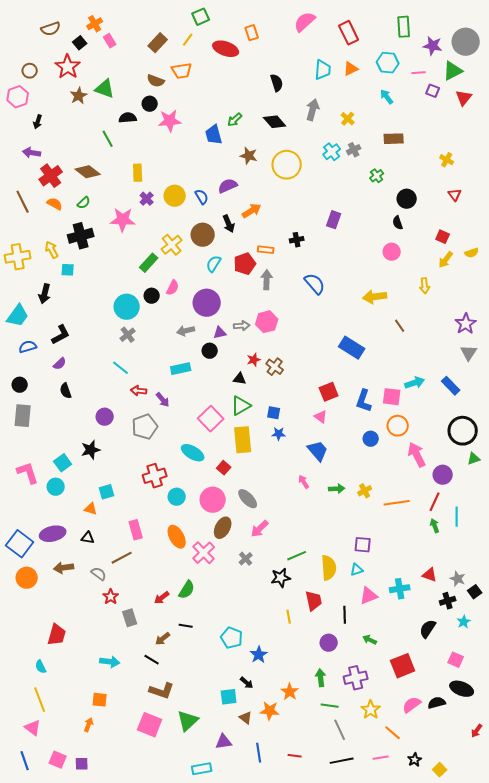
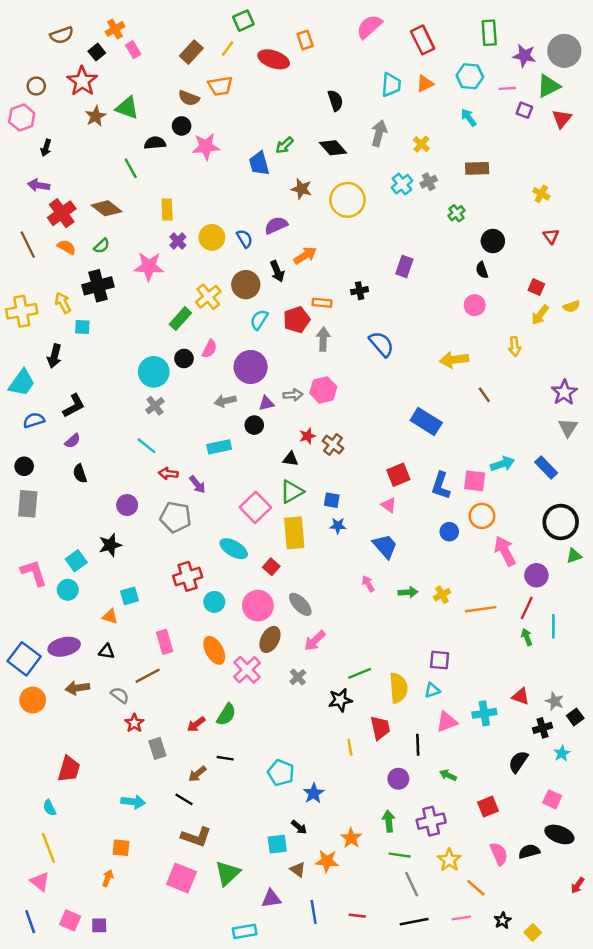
gray pentagon: (145, 427) -> (176, 517), turned 30
red square: (403, 666) -> (488, 807), size x0.7
pink semicircle: (412, 705) -> (499, 854), turned 102

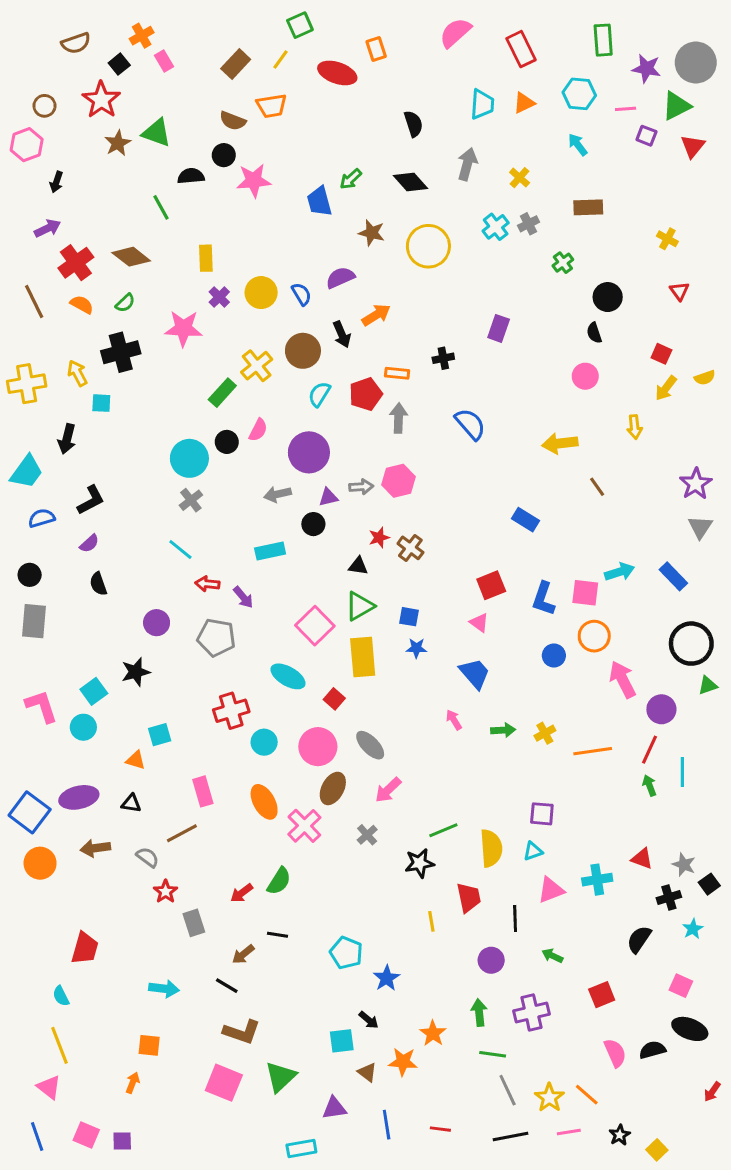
purple arrow: (39, 185) -> (48, 228), turned 145
blue rectangle: (426, 421) -> (525, 520), size x0.7
yellow star: (449, 860) -> (549, 1098), moved

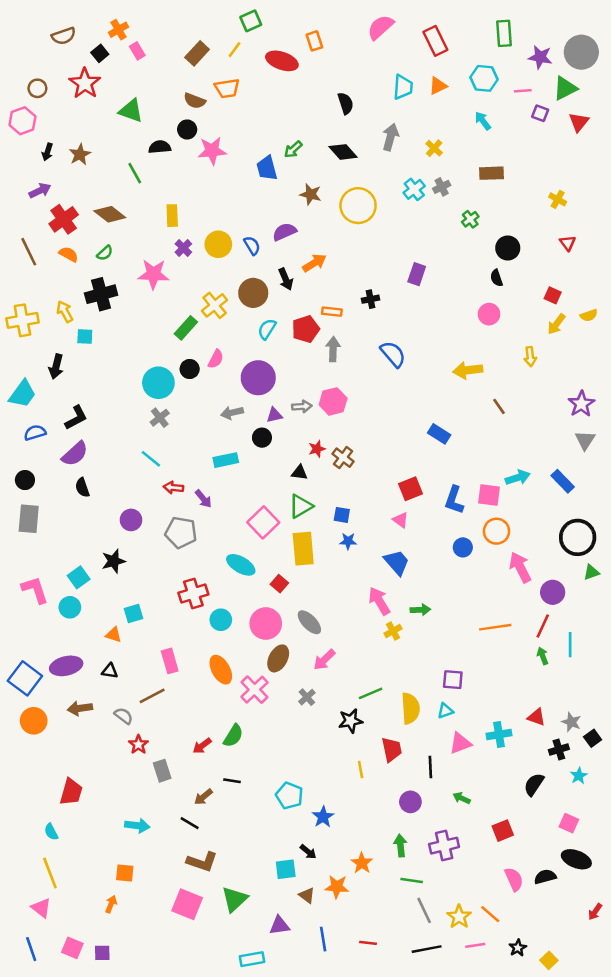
brown star: (118, 143) -> (80, 154), moved
purple semicircle: (89, 543) -> (75, 454), size x1.6
pink arrow: (454, 720) -> (379, 601), size x1.6
yellow cross: (545, 733) -> (393, 631), moved

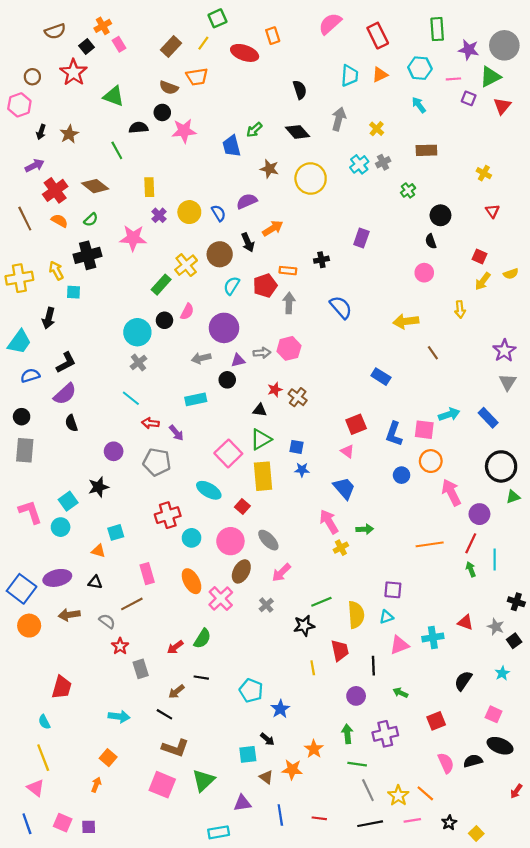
black cross: (559, 749) -> (516, 602), moved, turned 35
orange square: (125, 873) -> (108, 758), turned 35

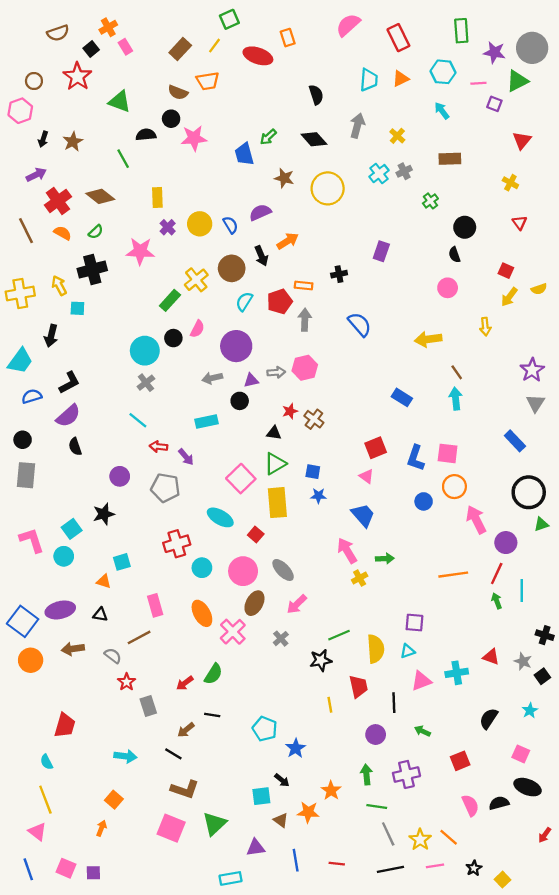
red triangle: (502, 106) -> (522, 140), moved
cyan arrow: (449, 414) -> (456, 399), moved, turned -78

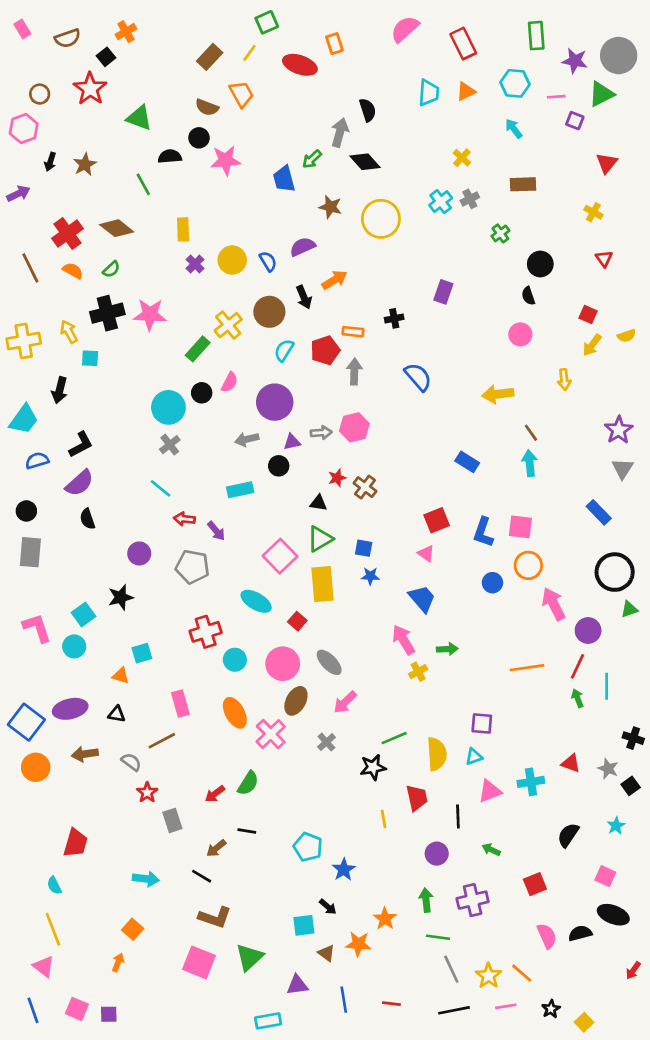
pink rectangle: (125, 47) -> (22, 29), moved
orange trapezoid: (208, 81) -> (241, 94), turned -110
gray arrow: (357, 126) -> (340, 133), moved
purple arrow: (36, 175) -> (18, 194), moved
pink star: (140, 251) -> (150, 314), moved

